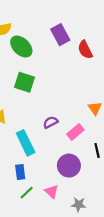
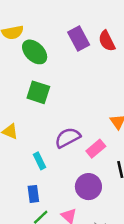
red semicircle: (85, 50) -> (107, 41), moved
purple semicircle: (50, 122) -> (68, 138), size x1.5
cyan rectangle: (26, 143) -> (39, 161), size x0.6

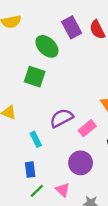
green ellipse: (35, 52) -> (47, 46), moved

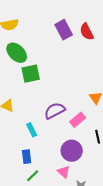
green ellipse: (47, 46) -> (17, 53), moved
green square: (35, 77) -> (31, 74), turned -30
pink triangle: (63, 190) -> (64, 172), moved

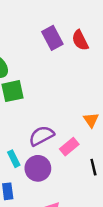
purple circle: (72, 151) -> (38, 168), moved

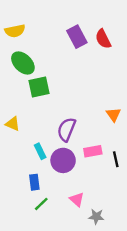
purple semicircle: (41, 136) -> (66, 129), turned -40
pink rectangle: (69, 147) -> (93, 151), moved, turned 30

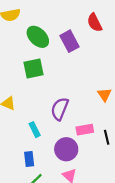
purple rectangle: (77, 37) -> (69, 41), moved
green ellipse: (23, 63) -> (38, 37), moved
purple circle: (63, 160) -> (66, 149), moved

